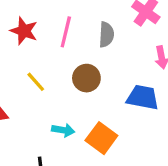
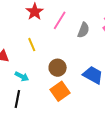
brown circle: (86, 78) -> (58, 68), moved
cyan arrow: (63, 130) -> (22, 76), moved

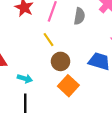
yellow line: (32, 45) -> (48, 40), moved

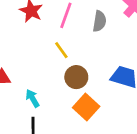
cyan arrow: (25, 79) -> (32, 98), turned -136

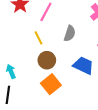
gray semicircle: (99, 21) -> (70, 33), moved

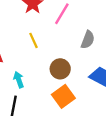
yellow line: (39, 38) -> (34, 40), moved

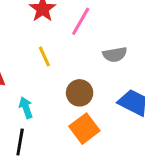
gray semicircle: (88, 40) -> (115, 54), turned 60

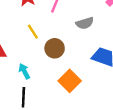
brown circle: (80, 93) -> (55, 48), moved

